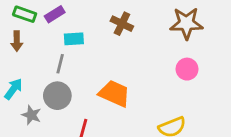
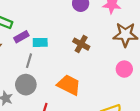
purple rectangle: (55, 14) -> (21, 37), moved
brown cross: (122, 24) -> (81, 44), moved

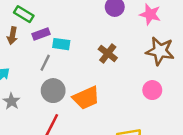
gray circle: (26, 85) -> (53, 91), moved
orange trapezoid: (69, 85) -> (86, 98), turned 120

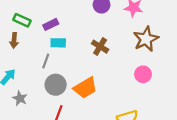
purple rectangle: (41, 34) -> (51, 24), moved
brown star: (160, 51) -> (146, 39), turned -30

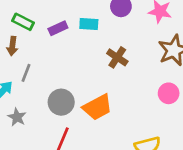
cyan rectangle: (58, 43) -> (89, 24), moved
gray line: (46, 61) -> (26, 73), moved

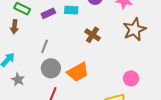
gray line: (26, 73) -> (45, 46), moved
pink circle: (169, 93) -> (131, 78), moved

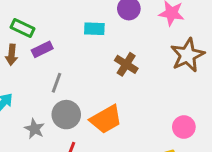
purple rectangle: (48, 13) -> (42, 49), moved
gray star: (18, 80) -> (34, 129), moved

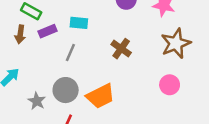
cyan rectangle: (94, 29) -> (79, 23), moved
gray line: (56, 83) -> (70, 52), moved
pink circle: (184, 127) -> (170, 85), moved

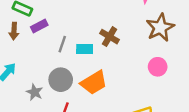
cyan rectangle: (79, 23) -> (85, 49), moved

